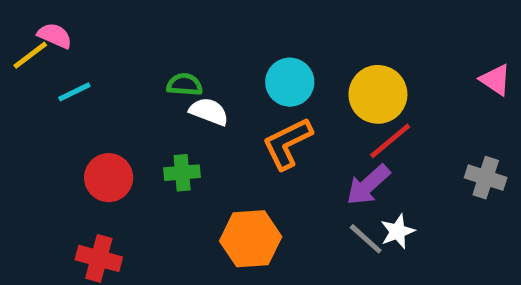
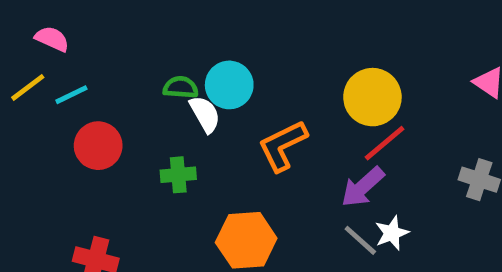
yellow line: (30, 55) -> (28, 87), moved
cyan circle: (290, 82) -> (229, 85), moved
white semicircle: (209, 112) -> (205, 114), turned 39
red circle: (109, 178) -> (98, 146), moved

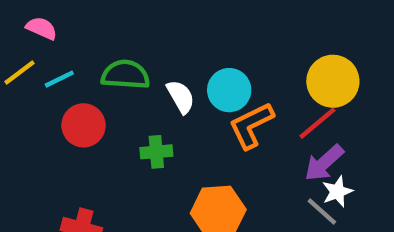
cyan circle: (229, 85) -> (229, 90), moved
green semicircle: (181, 87) -> (125, 75), moved, size x1.5
red line: (385, 143) -> (317, 123), moved
white star: (392, 233) -> (337, 192), moved

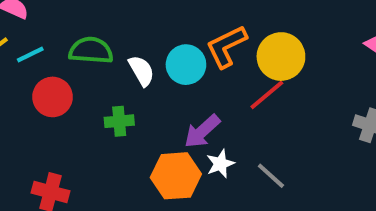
orange L-shape: (251, 125) -> (226, 46), moved
purple arrow: (324, 163) -> (202, 131), moved
white star: (337, 192) -> (220, 164), moved

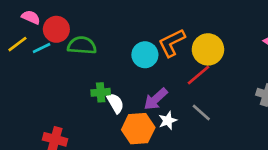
white semicircle: (141, 71) -> (115, 103), moved
red circle: (53, 97) -> (56, 29), moved
gray line: (271, 176) -> (201, 112), moved

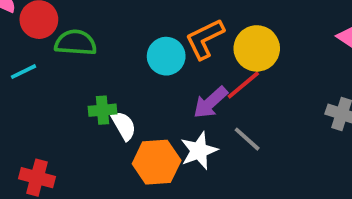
cyan line: (42, 48) -> (23, 72), moved
purple arrow: (156, 99) -> (210, 102), moved
white star: (168, 121) -> (199, 151), size x1.4

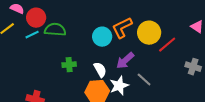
cyan line: (23, 72) -> (32, 35), moved
red line: (243, 85) -> (167, 45), moved
white semicircle: (124, 126) -> (100, 70), moved

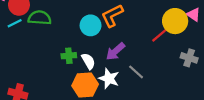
yellow circle: (149, 33) -> (175, 21), moved
green cross: (69, 65) -> (69, 56), moved
white star: (119, 86) -> (109, 78), turned -30

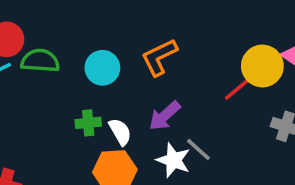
cyan circle: (91, 25) -> (102, 68), moved
white star: (109, 78) -> (174, 160), moved

